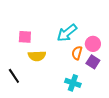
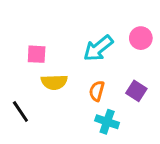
pink circle: (93, 44) -> (141, 38), moved
orange semicircle: (77, 53) -> (97, 91), moved

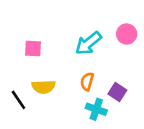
yellow semicircle: (54, 82) -> (44, 87), moved
purple square: (136, 91) -> (117, 92), moved

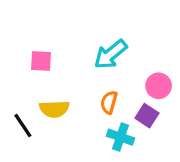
pink circle: (127, 34) -> (159, 86), moved

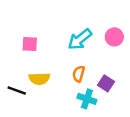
pink circle: (159, 86) -> (114, 37), moved
black line: (23, 125) -> (17, 91), turned -36

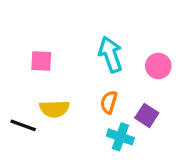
pink circle: (114, 37) -> (158, 66), moved
cyan arrow: (80, 39) -> (110, 54), turned 110

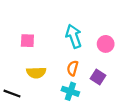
black line: (23, 125) -> (12, 94), moved
cyan cross: (120, 137) -> (70, 91), moved

